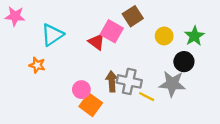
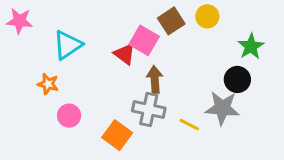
yellow circle: (164, 36) -> (207, 16), moved
brown arrow: (112, 81) -> (155, 79), moved
gray cross: (129, 81) -> (149, 110), moved
pink circle: (81, 90) -> (69, 116), moved

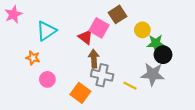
yellow circle: (207, 16) -> (142, 30), moved
pink star: (19, 21) -> (13, 14), turned -30
green star: (251, 46) -> (156, 43), moved, turned 30
brown arrow: (155, 79) -> (94, 59), moved

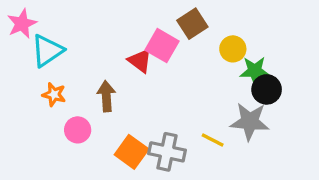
cyan triangle: (46, 31) -> (47, 51), moved
brown arrow: (94, 59) -> (106, 96), moved
gray cross: (102, 75) -> (167, 152), moved

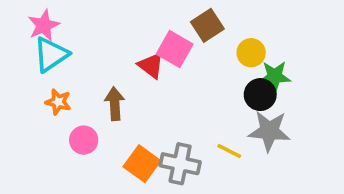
pink star: (22, 24) -> (44, 25), moved
black circle: (267, 89) -> (260, 95), moved

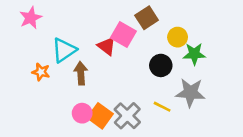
cyan triangle: (51, 55) -> (64, 50), moved
black circle: (260, 95) -> (161, 65), moved
pink circle: (84, 140) -> (82, 113), moved
gray cross: (180, 164) -> (127, 116), turned 32

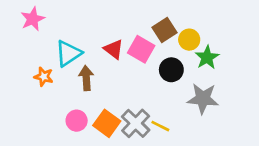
brown square: (147, 18) -> (164, 30), moved
pink square: (123, 35) -> (141, 49), moved
green star: (194, 54) -> (207, 57), turned -30
yellow line: (162, 107) -> (160, 126), moved
pink circle: (82, 113) -> (77, 121), moved

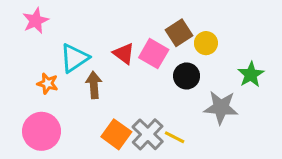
green star: (207, 57) -> (251, 75), moved
pink circle: (77, 121) -> (42, 131), moved, size x1.6

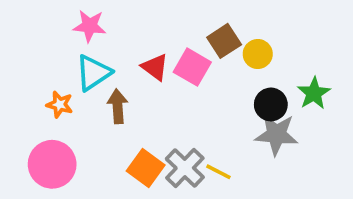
pink star: (36, 21) -> (90, 26), moved, turned 30
black circle: (187, 76) -> (271, 104), moved

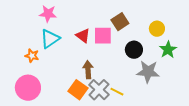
yellow circle: (258, 54) -> (157, 29), moved
pink square: (192, 67) -> (103, 36), turned -30
black circle: (271, 104) -> (134, 50), moved
brown arrow: (118, 106) -> (88, 70), moved

